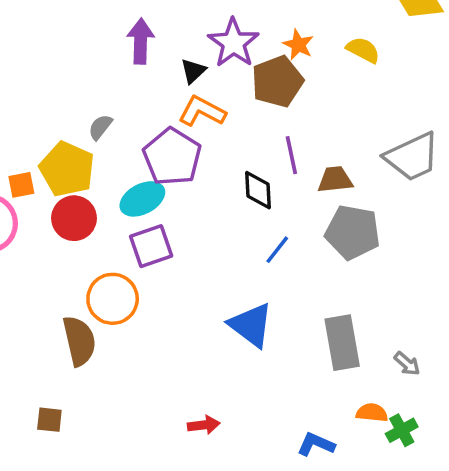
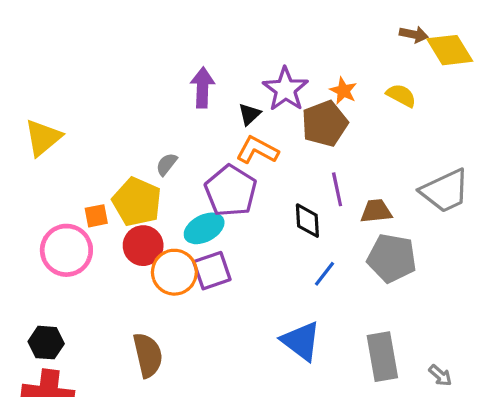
orange circle: (113, 299) -> (174, 272), moved

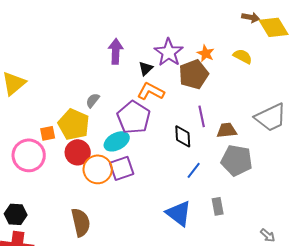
gray rectangle: (382, 357) -> (218, 206), moved, size x0.6

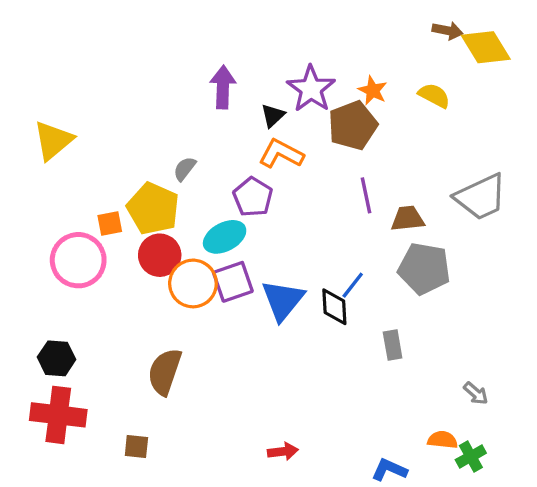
purple pentagon: (134, 117) -> (253, 197), size x0.7
black diamond: (183, 136) -> (334, 307), moved
blue triangle: (179, 213) -> (283, 300), moved, turned 32
brown semicircle: (81, 222) -> (165, 372), turned -148

